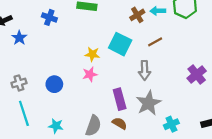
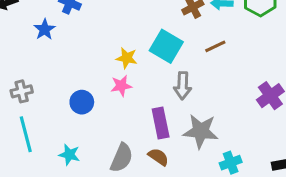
blue star: (19, 38) -> (45, 29), moved
gray arrow: (144, 70) -> (183, 86), moved
blue circle: (54, 84) -> (82, 102), moved
gray star: (149, 103) -> (201, 131), turned 30

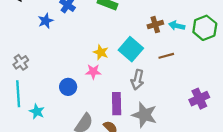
gray cross: (22, 91) -> (21, 62), turned -32
blue circle: (82, 102) -> (68, 87), moved
cyan star: (69, 155) -> (37, 111), moved

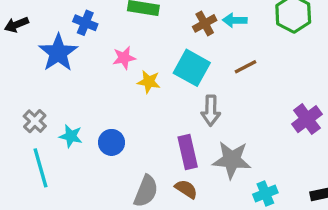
blue star: (46, 21) -> (58, 53), size x1.6
brown cross: (155, 25) -> (205, 23), moved
cyan arrow: (177, 26) -> (235, 20), moved
pink star: (93, 72) -> (124, 58), moved
cyan star: (37, 111) -> (71, 136), moved

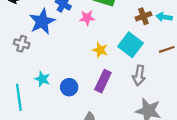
pink star: (124, 58) -> (87, 18), moved
gray cross: (35, 121) -> (22, 44), moved, turned -35
purple rectangle: (188, 152) -> (103, 81), moved, turned 30

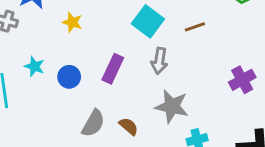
yellow star: (100, 50) -> (72, 22), moved

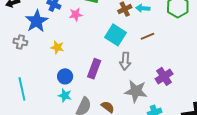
yellow star: (72, 22) -> (57, 47), moved
cyan star: (34, 66) -> (65, 95), moved
purple cross: (242, 80) -> (164, 76), moved

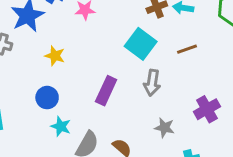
blue circle: (65, 76) -> (47, 98), moved
gray star: (136, 91) -> (164, 128), size x0.6

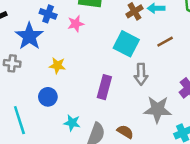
blue circle: (47, 98) -> (48, 97), moved
gray star: (164, 128) -> (157, 109), size x1.6

